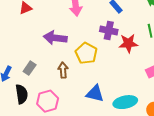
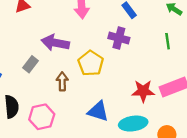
red star: (128, 43) -> (143, 91), moved
gray rectangle: (30, 68) -> (31, 64), moved

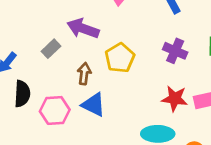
purple cross: (119, 38) -> (175, 51), moved
blue triangle: (98, 111) -> (94, 105), moved

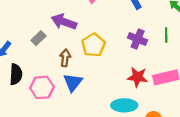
blue triangle: (94, 105) -> (73, 82), turned 42

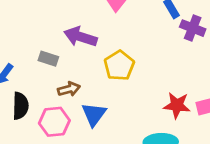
gray rectangle: (39, 38) -> (48, 59), turned 64
purple cross: (138, 39) -> (193, 28), moved
brown arrow: (65, 58) -> (69, 89), moved, turned 70

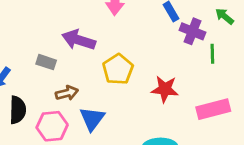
red star: (177, 105) -> (165, 89), moved

